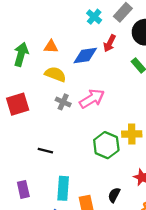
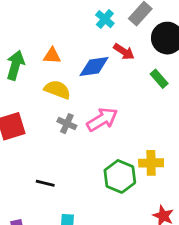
red arrow: (110, 43) -> (124, 52), turned -84

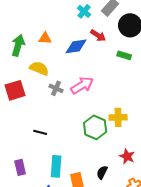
green rectangle: (159, 79) -> (124, 55), turned -32
yellow semicircle: (57, 90) -> (39, 68), moved

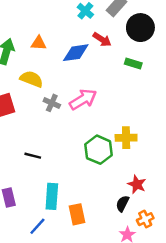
black semicircle: (102, 172) -> (122, 204), moved

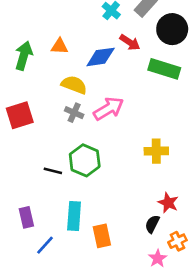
green rectangle: (133, 63) -> (164, 69), size x1.6
yellow semicircle: (31, 79) -> (74, 85), moved
green hexagon: (99, 150) -> (85, 160), moved
blue line: (37, 226) -> (45, 245), moved

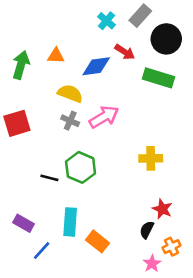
purple rectangle: (26, 217) -> (23, 223), turned -48
orange rectangle: (102, 236) -> (97, 241), turned -40

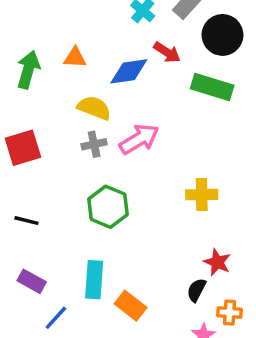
gray cross: (70, 121) -> (94, 144), turned -36
black line: (49, 178) -> (26, 221), moved
orange cross: (171, 247) -> (229, 313), turned 30

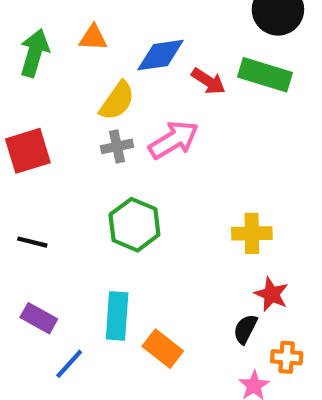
red arrow: (167, 52) -> (208, 81), moved
yellow semicircle: (94, 108) -> (117, 101), turned 104
yellow cross: (202, 195) -> (252, 233), moved

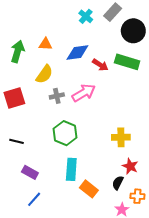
yellow semicircle: (117, 101) -> (44, 74), moved
cyan rectangle: (117, 316) -> (71, 169), moved
purple rectangle: (39, 318) -> (30, 172), moved
orange rectangle: (163, 349) -> (89, 189), moved

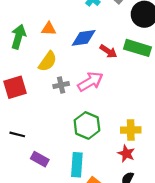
green hexagon: (65, 133) -> (87, 125), moved
red star: (130, 166) -> (126, 154), moved
purple rectangle: (30, 172) -> (40, 159), moved

